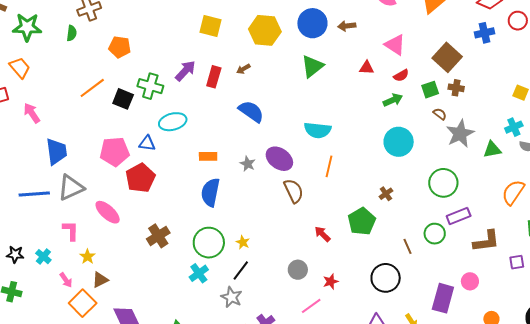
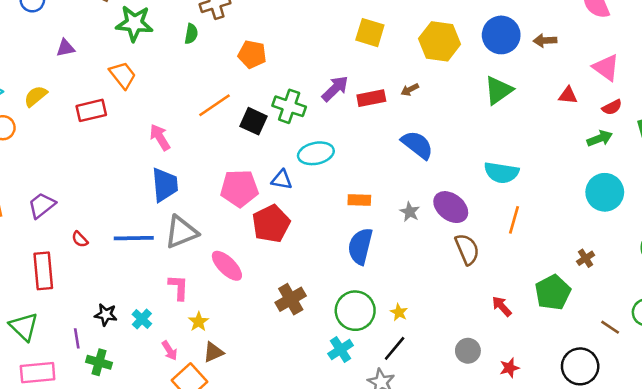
red rectangle: (214, 77) -> (371, 98), turned 60
pink arrow: (32, 113) -> (160, 137), moved
brown line: (407, 246) -> (610, 327), turned -35

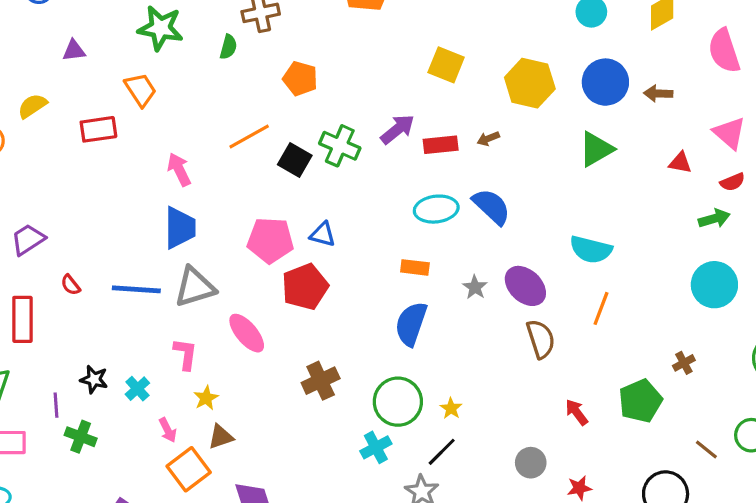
cyan ellipse: (316, 153) -> (436, 209), moved

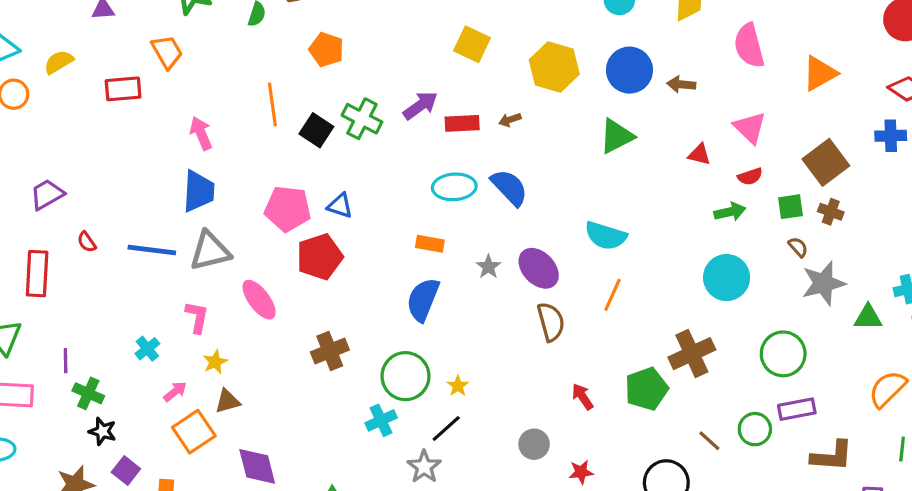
orange line: (249, 136) -> (272, 104), turned -72
brown cross: (684, 363) -> (692, 354), size x2.0
black star: (94, 379) -> (102, 431), moved
pink arrow: (168, 430) -> (175, 392), turned -105

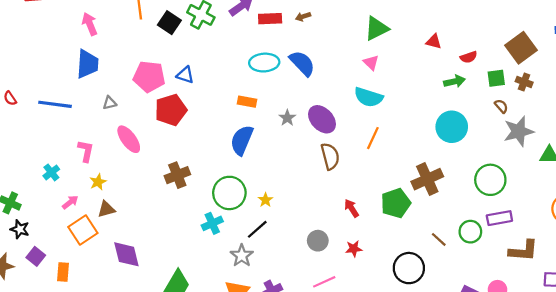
pink triangle: (750, 128) -> (371, 63), moved, size x0.7
gray triangle: (210, 251) -> (110, 103), moved, size x0.5
red star: (581, 472) -> (354, 249), moved

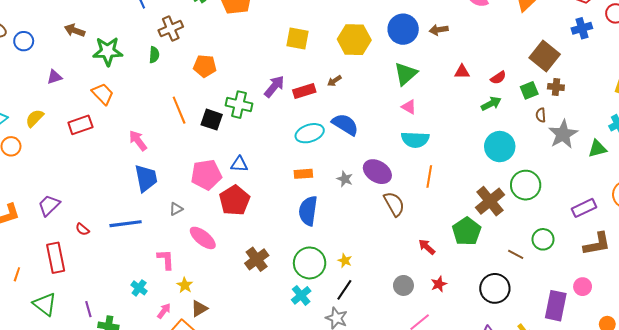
brown semicircle: (501, 106) -> (541, 115), turned -128
green circle: (490, 180) -> (526, 185), moved
purple rectangle: (499, 218) -> (584, 208), moved

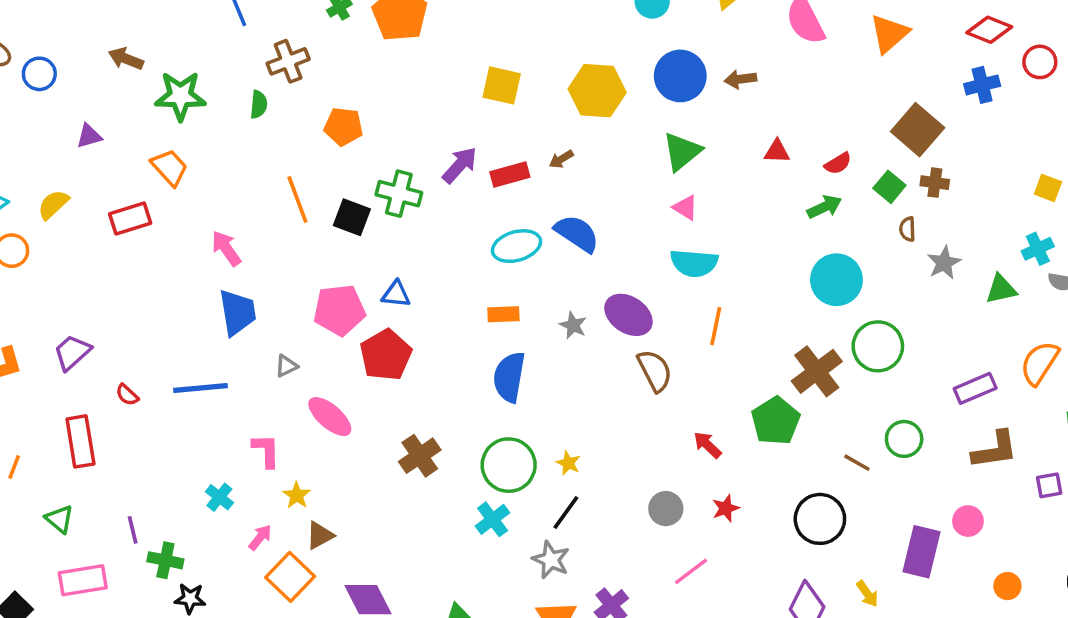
green square: (529, 90) -> (889, 187), turned -30
gray star: (563, 134) -> (944, 263), size x0.7
green triangle: (45, 304) -> (59, 519), size x0.7

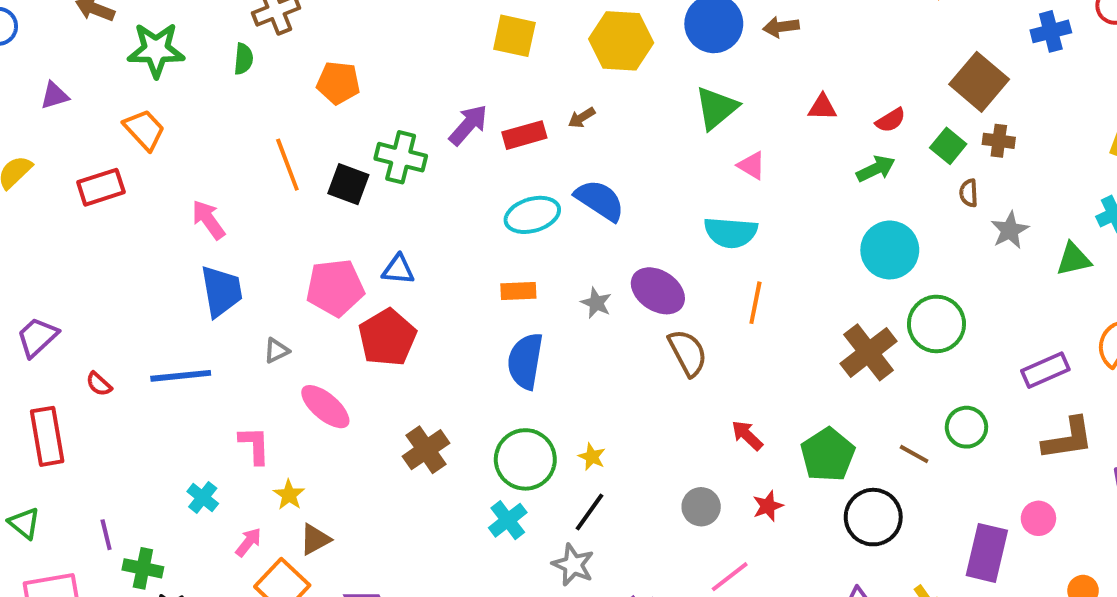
pink triangle: (685, 208) -> (752, 165), moved
green pentagon: (776, 421) -> (828, 455), moved

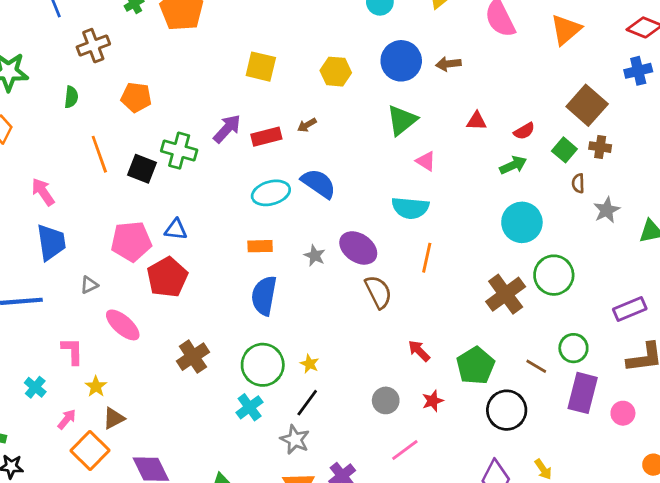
yellow hexagon: (621, 41) -> (336, 72), size x0.7
green semicircle: (243, 59) -> (71, 97), moved
purple rectangle: (987, 553) -> (583, 393), moved

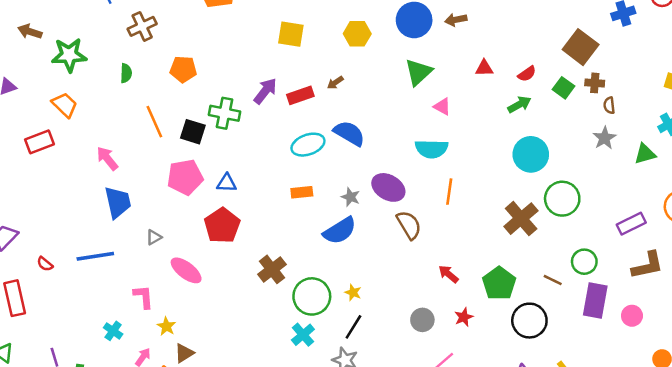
brown semicircle: (578, 183) -> (609, 105), moved
pink pentagon: (131, 241) -> (185, 177), moved
blue semicircle: (264, 296) -> (340, 231), moved, turned -128
brown cross: (193, 357) -> (272, 269), moved

